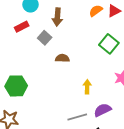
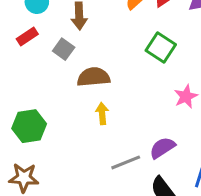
brown semicircle: (62, 58) -> (94, 77), size x1.5
yellow arrow: (87, 87) -> (102, 113), moved

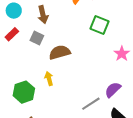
yellow arrow: (102, 113) -> (49, 79), moved

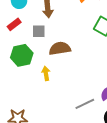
gray square: (37, 38) -> (39, 31), turned -32
green hexagon: (24, 92) -> (22, 55), moved

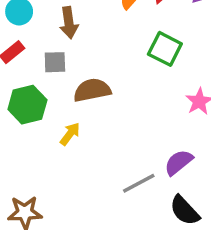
yellow arrow: (46, 73) -> (70, 134), turned 48

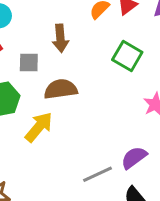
brown arrow: (69, 23) -> (60, 38), moved
yellow arrow: (70, 134) -> (39, 127), size x1.5

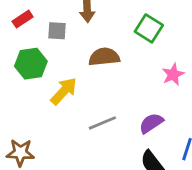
brown semicircle: (61, 89) -> (104, 57), moved
gray line: (98, 174) -> (102, 123), moved

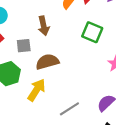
brown semicircle: (104, 57) -> (47, 62), moved

